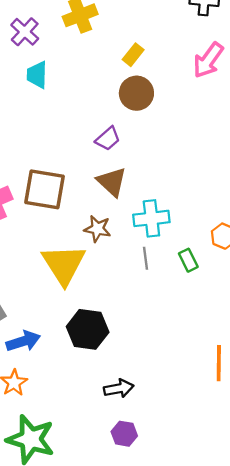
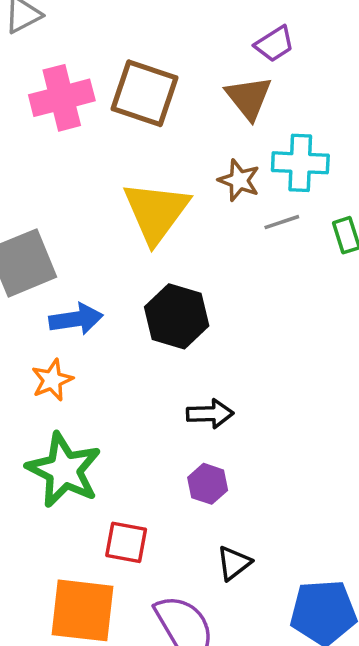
purple trapezoid: (108, 139) -> (274, 44), moved
brown star: (97, 229) -> (239, 180), moved
gray line: (145, 258) -> (282, 222), turned 70

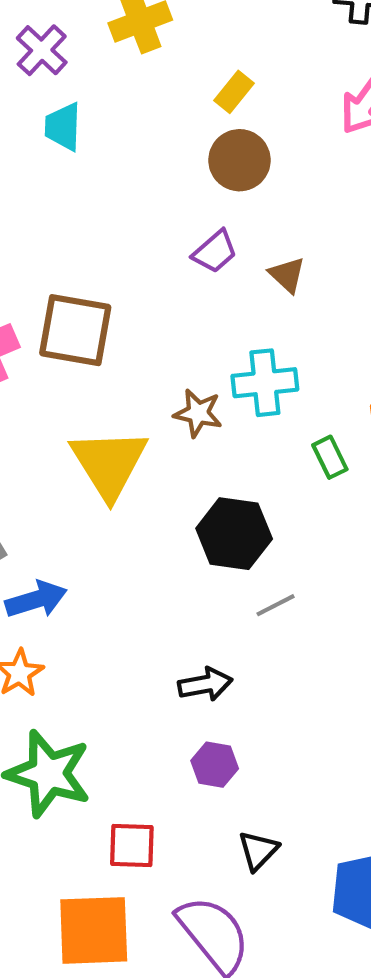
brown triangle: (249, 98) -> (287, 275), moved, size x0.7
gray line: (282, 222) -> (276, 605), moved
black hexagon: (177, 316) -> (234, 534), moved

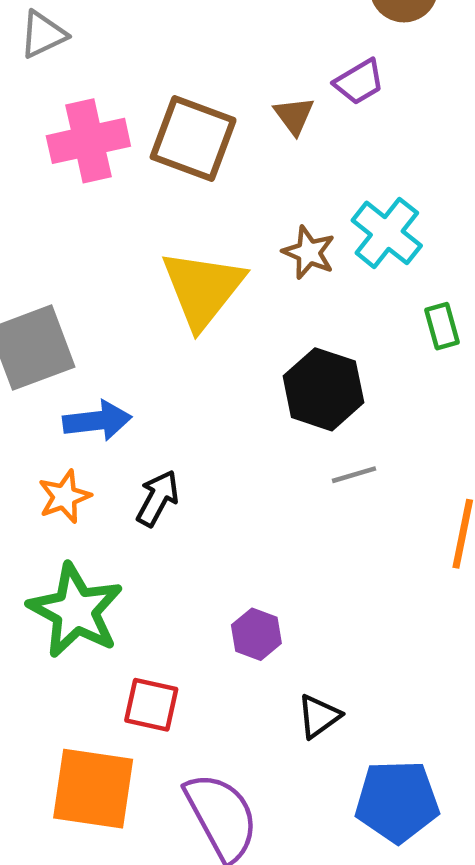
brown triangle: (287, 275) -> (294, 115), moved
cyan cross: (265, 383) -> (387, 233), turned 34
black arrow: (205, 684) -> (158, 498), moved, turned -62
black triangle: (258, 851) -> (319, 716), moved

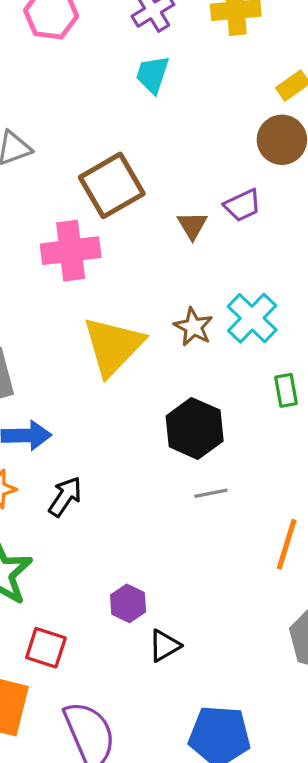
brown square: (193, 138) -> (112, 185), moved, turned 34
pink cross: (88, 141) -> (71, 251), moved
black triangle: (319, 716) -> (164, 646), moved

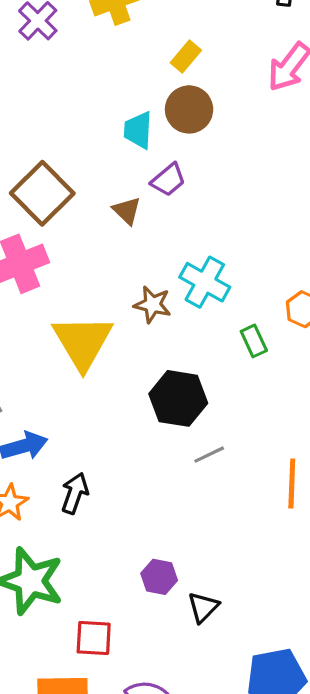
cyan trapezoid: (152, 75) -> (138, 130), moved

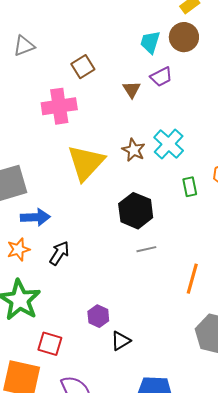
brown square: (42, 193) -> (83, 67), size x0.6

